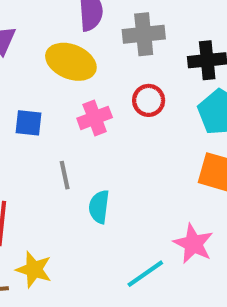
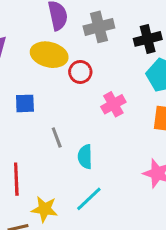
red circle: (149, 100) -> (80, 72), moved
pink cross: (95, 118) -> (113, 104), moved
cyan line: (145, 274) -> (89, 199), moved

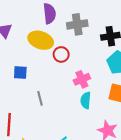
cyan semicircle: (85, 157) -> (86, 100), moved

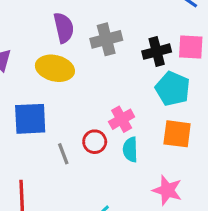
red circle: (61, 54) -> (95, 142), moved
blue square: (20, 72) -> (30, 119), size x1.6

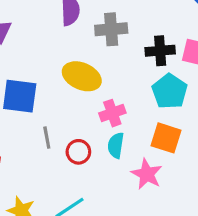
yellow ellipse: (55, 68) -> (82, 76), moved
red circle: (95, 142) -> (78, 152), moved
pink star: (167, 190) -> (147, 174), moved

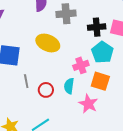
pink cross: (112, 113) -> (81, 65), moved

